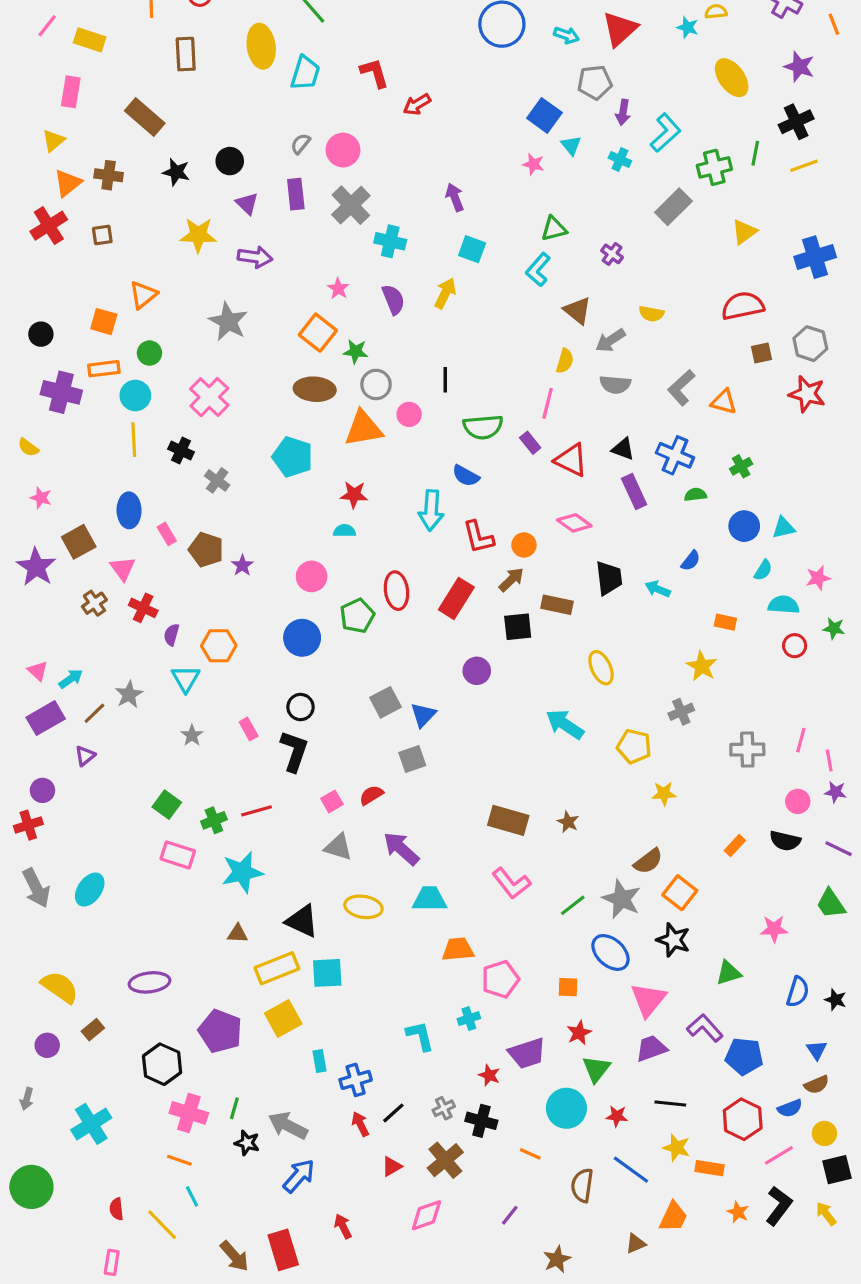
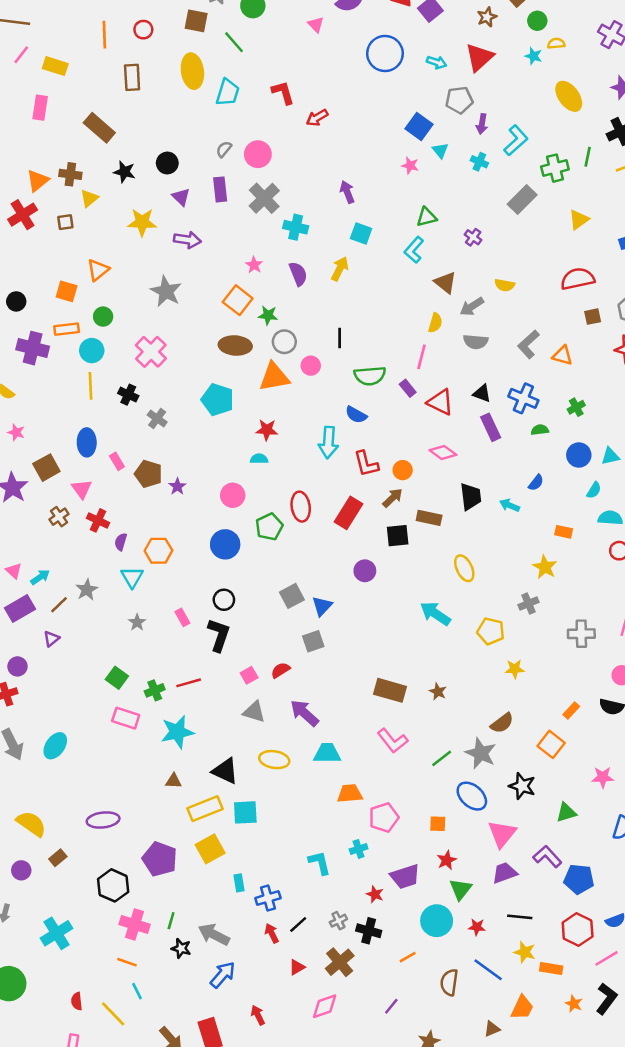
yellow triangle: (53, 141) -> (89, 198), moved
orange square: (680, 893) -> (551, 744), moved
orange line: (530, 1154) -> (408, 957), turned -54

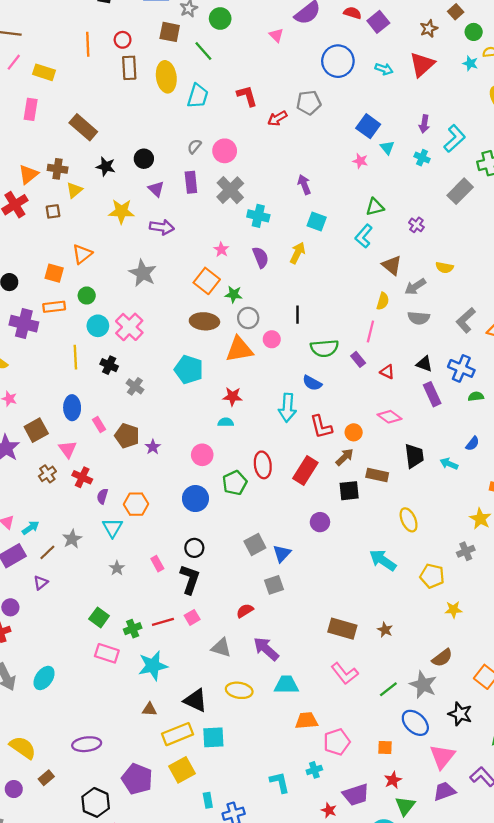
brown rectangle: (132, 77) -> (129, 68), moved
gray pentagon: (459, 100) -> (309, 103), moved
cyan circle: (92, 351) -> (98, 326), moved
red triangle: (440, 402) -> (387, 372), size x0.6
pink square: (249, 675) -> (192, 617), moved

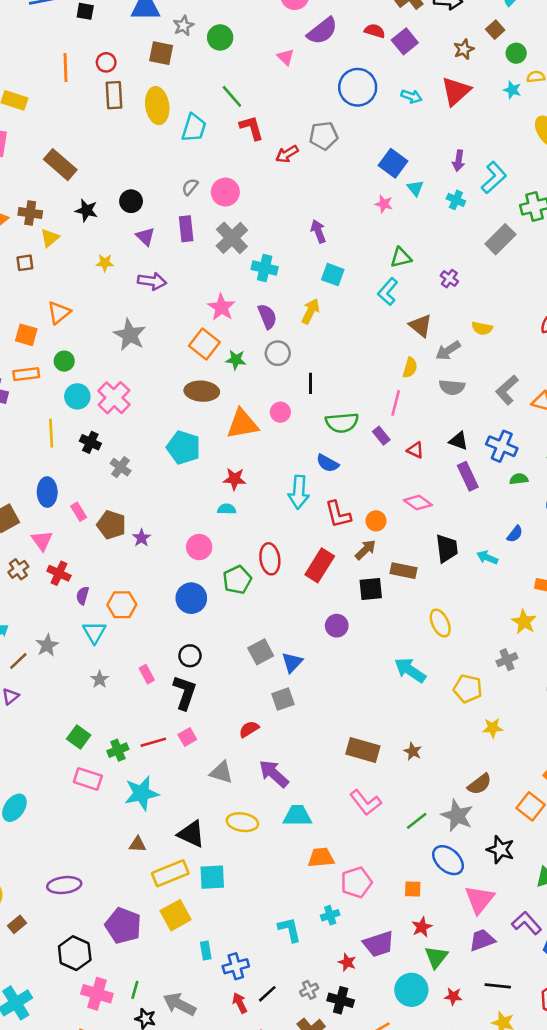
green line: (203, 51) -> (232, 96), moved
yellow star: (121, 211) -> (105, 263), size x0.6
pink star: (221, 250) -> (221, 307), size x1.5
gray circle: (248, 318) -> (278, 353), moved

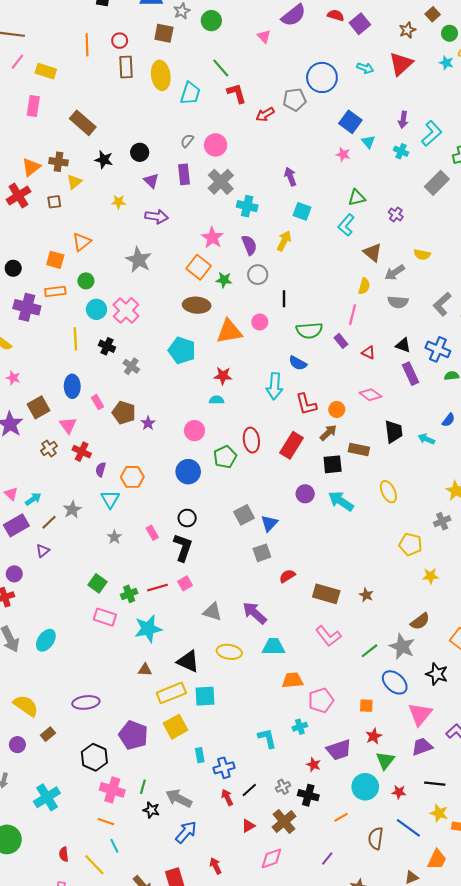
blue circle: (358, 87) -> (322, 77), moved
cyan arrow: (410, 670) -> (341, 501), moved
red semicircle: (249, 729) -> (287, 576), moved

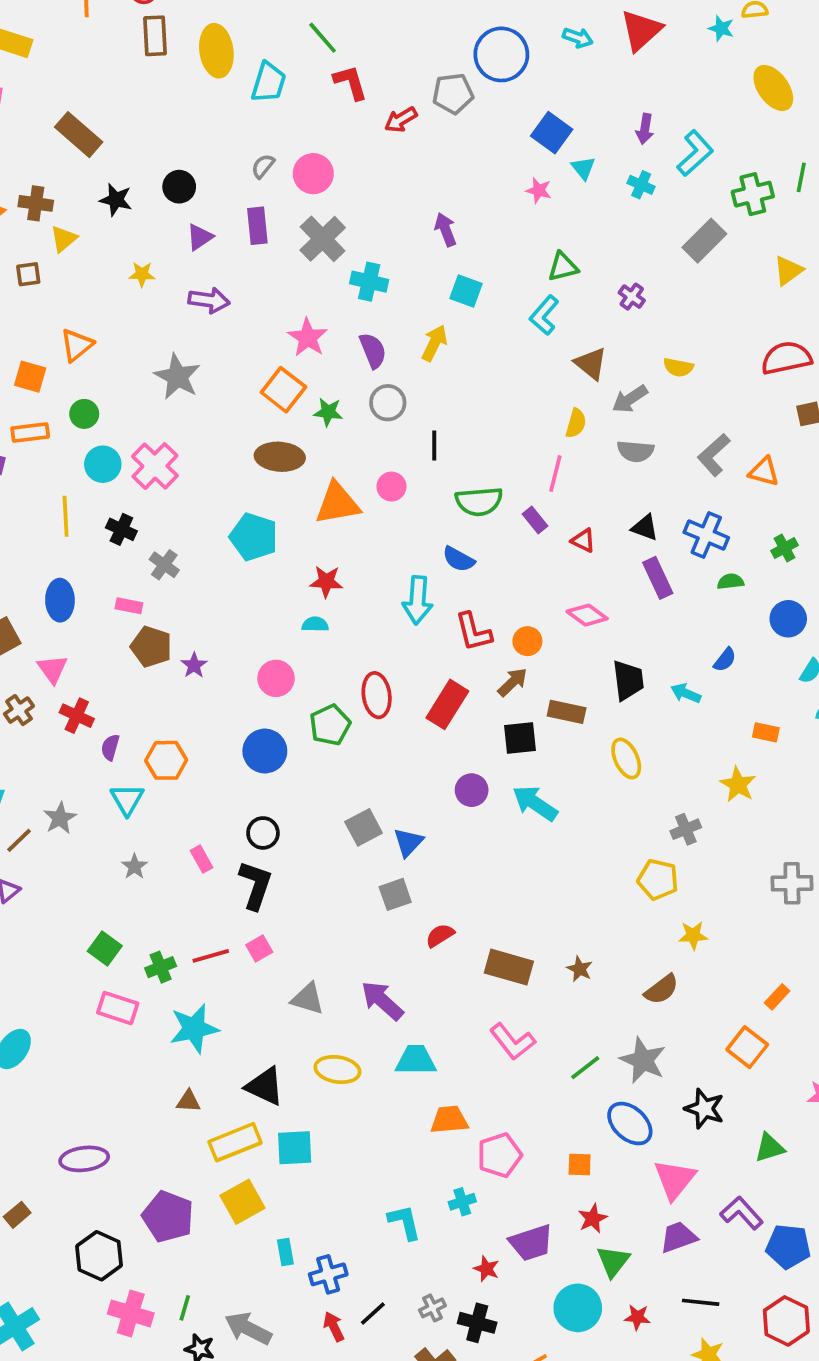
purple triangle: (151, 181) -> (200, 237), turned 42
pink rectangle: (98, 402) -> (129, 606), moved, turned -48
yellow ellipse: (388, 492) -> (626, 758), moved
gray cross: (442, 521) -> (686, 829), moved
brown semicircle: (420, 621) -> (662, 989), moved

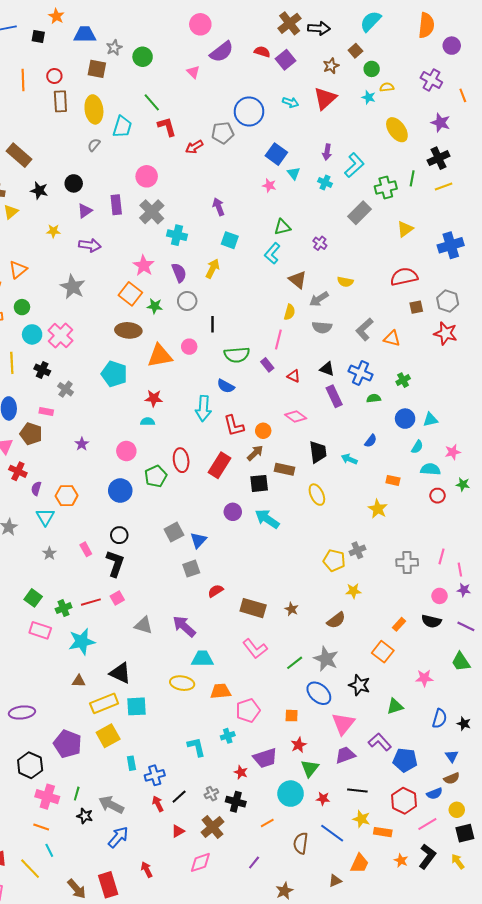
gray semicircle: (263, 166) -> (94, 145), moved
brown pentagon: (151, 647) -> (31, 434), moved
gray cross: (686, 829) -> (357, 550), moved
yellow ellipse: (337, 1070) -> (182, 683), moved

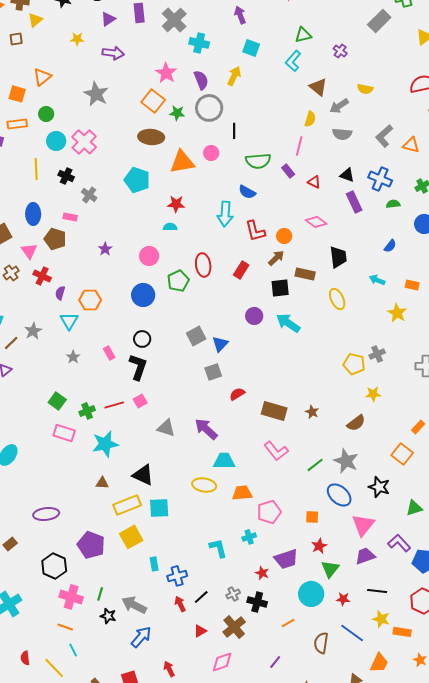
gray circle: (187, 301) -> (209, 108), size x1.4
cyan arrow: (349, 459) -> (377, 280), moved
red rectangle: (220, 465) -> (241, 270), size x0.7

